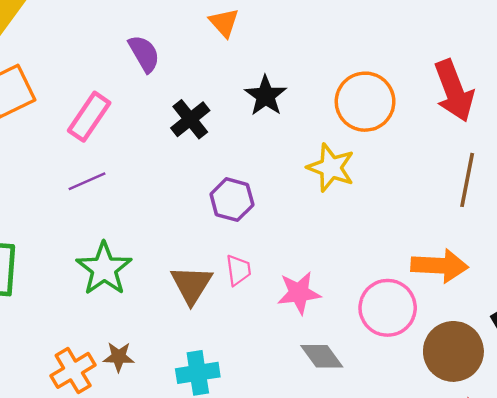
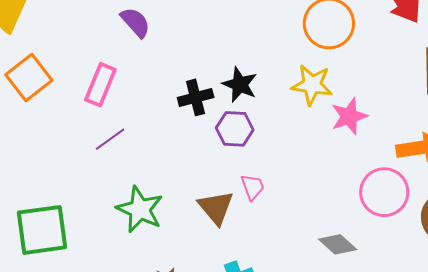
black star: (266, 96) -> (240, 84), moved
black cross: (190, 119) -> (196, 97), moved, turned 36
pink star: (299, 293) -> (349, 116), moved

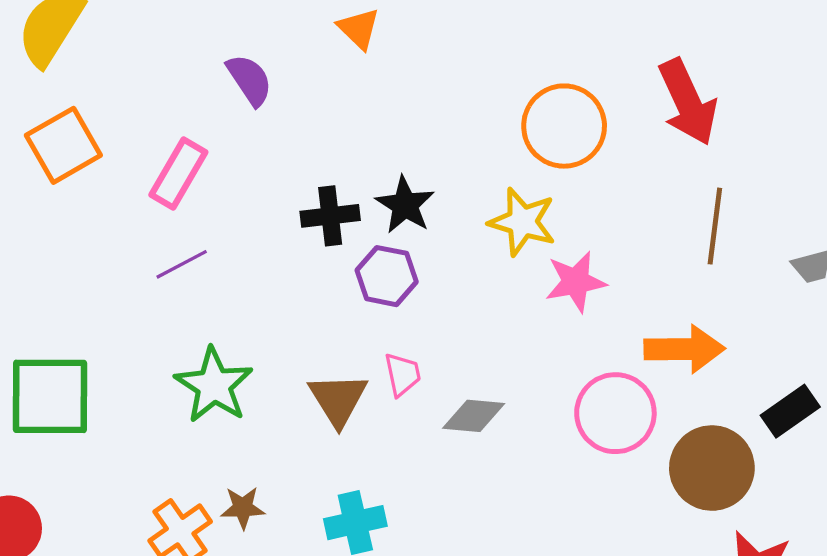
gray diamond: (338, 244) -> (474, 416), moved, turned -45

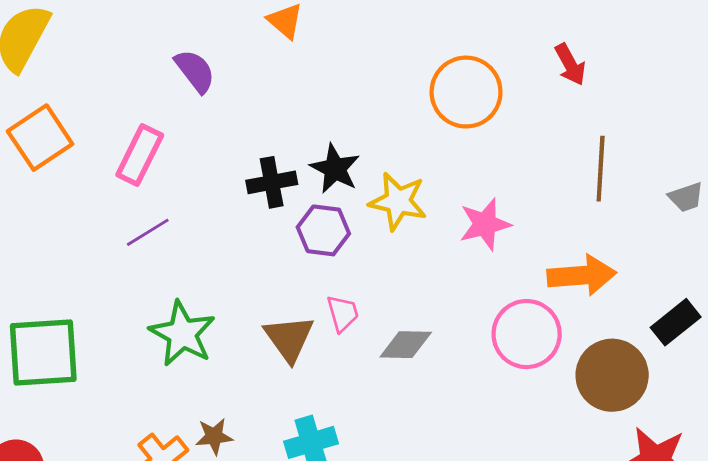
red arrow: (688, 102) -> (570, 64), size x0.6
yellow star: (522, 222) -> (398, 201), moved

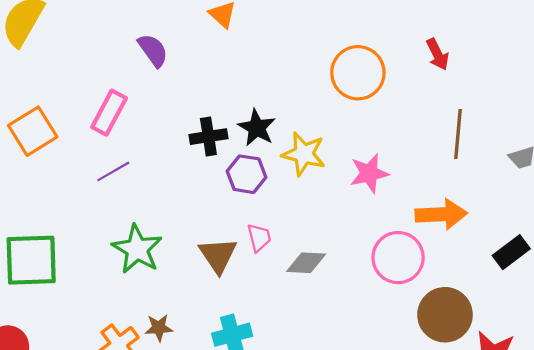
orange square: (40, 138) -> (33, 131), moved
brown circle: (612, 375) -> (445, 315), moved

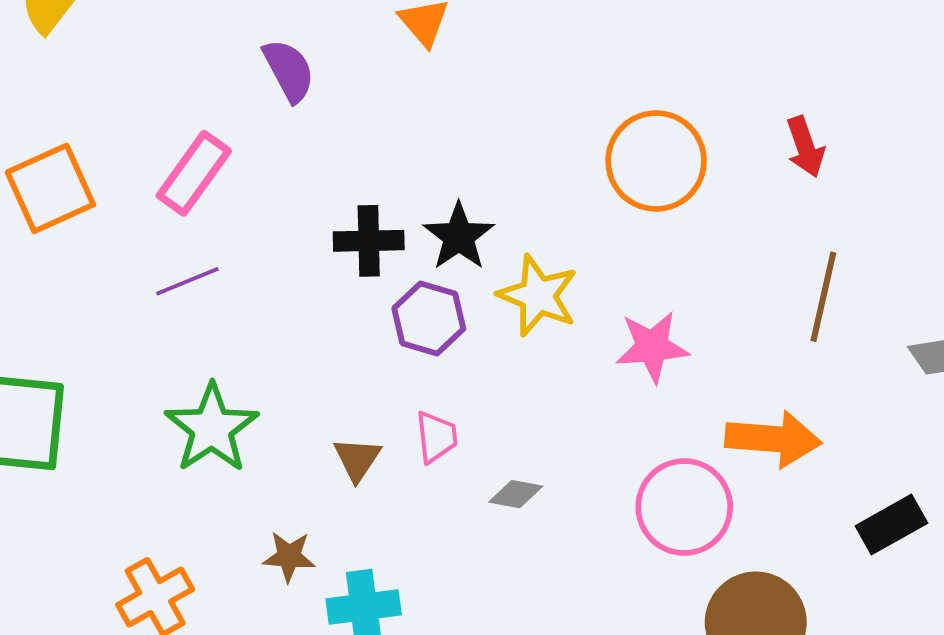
brown triangle: (218, 255) -> (357, 459), size x0.7
gray diamond: (306, 263) -> (516, 494), size x0.7
brown star: (159, 328) -> (289, 556), moved

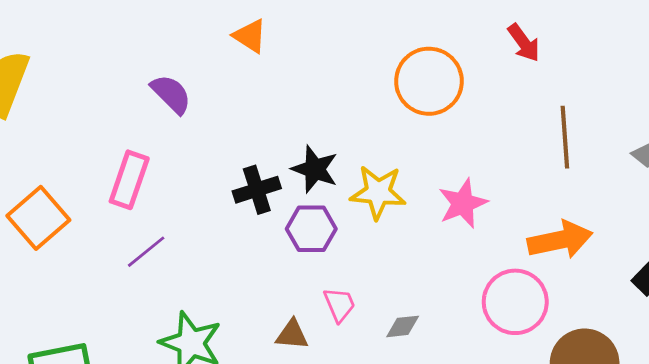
brown triangle: (357, 459) -> (292, 335), turned -42

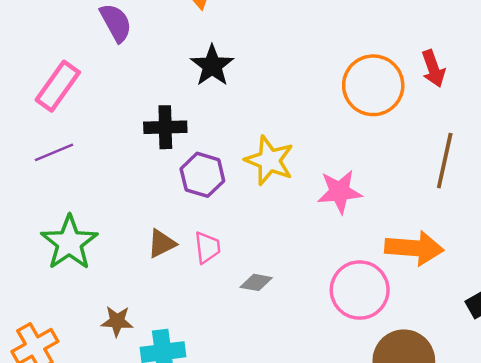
orange circle: (429, 81) -> (373, 85), moved
black star: (315, 169) -> (212, 66), moved
brown triangle: (292, 335) -> (162, 243), moved, turned -48

